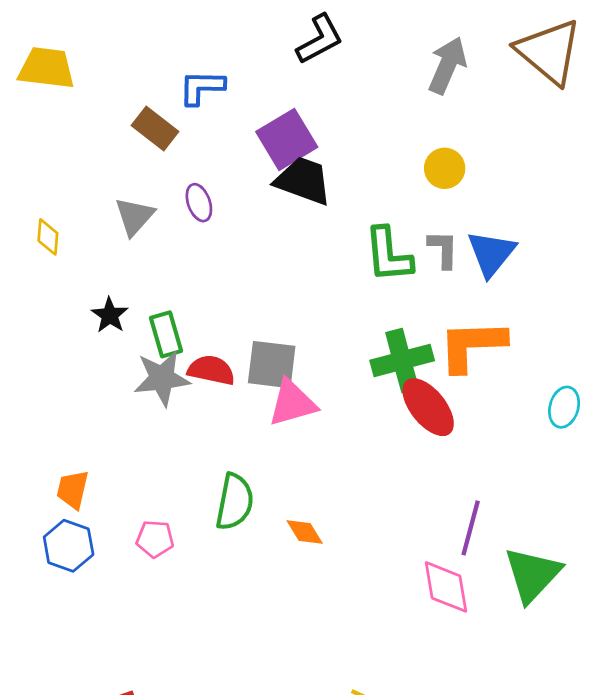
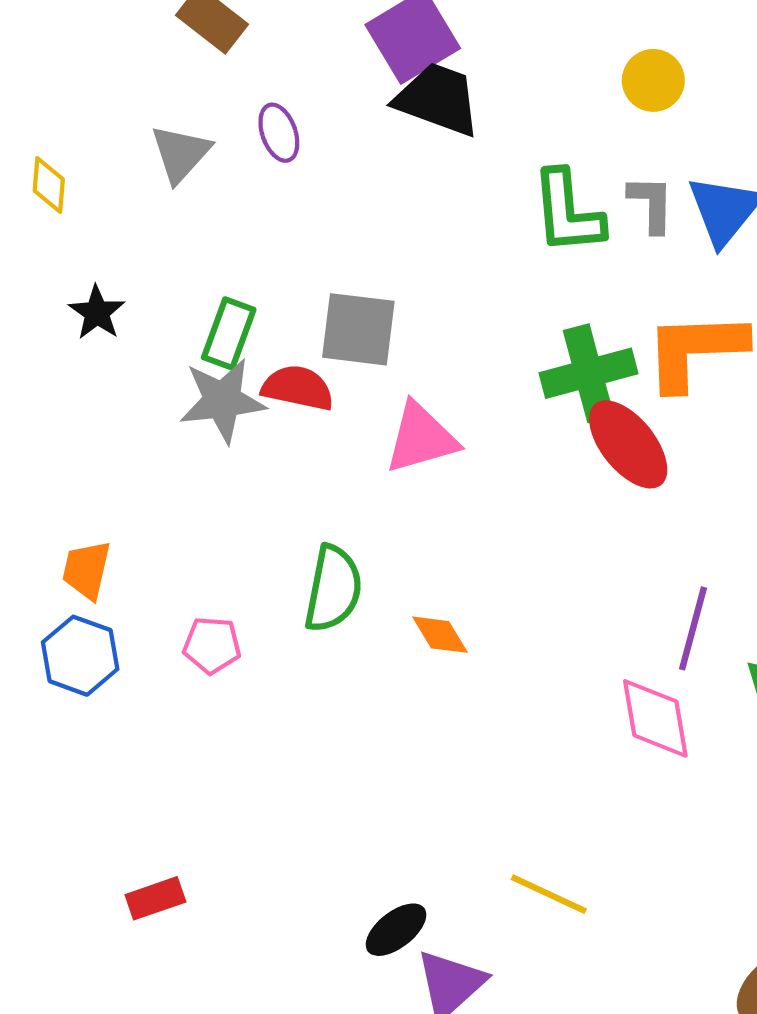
black star: (110, 315) -> (97, 313), moved
green rectangle: (166, 334) -> (229, 334), turned 36
gray square: (272, 365) -> (358, 329), moved

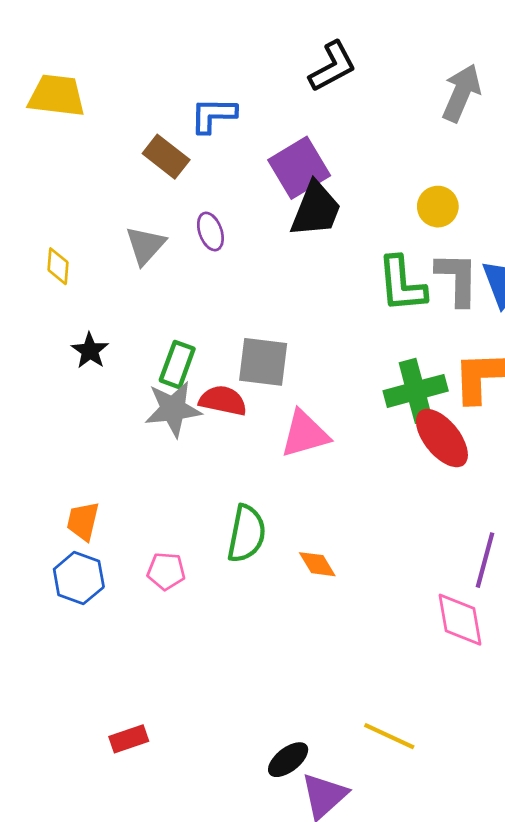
yellow circle: (653, 80) -> (438, 207), moved
black trapezoid: (438, 99) -> (316, 209), turned 92
gray L-shape: (651, 204) -> (457, 279), size x1.4

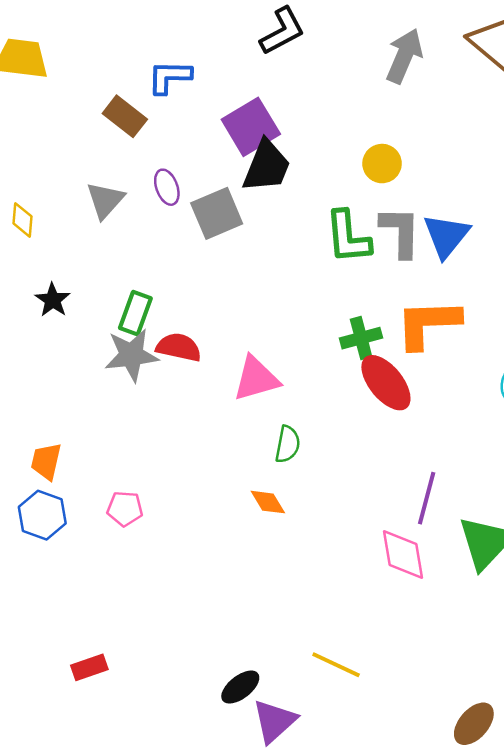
gray square: (263, 362) -> (217, 213), moved, turned -30
green cross: (416, 391) -> (361, 338), size x0.7
green semicircle: (246, 534) -> (288, 444), moved, size x0.7

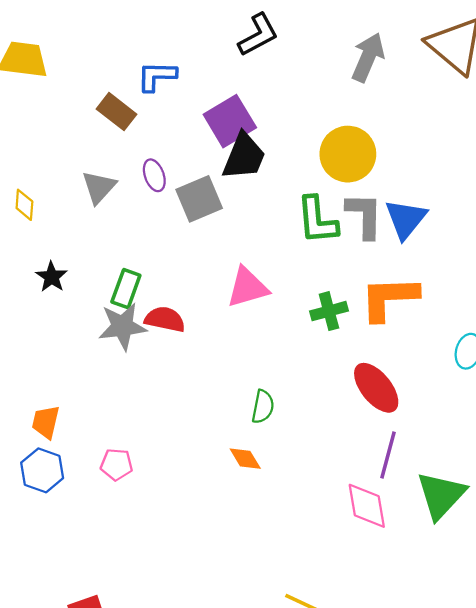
yellow circle: (382, 164) -> (348, 154), size x1.6
pink triangle: (256, 379) -> (248, 287), moved
red ellipse: (386, 383) -> (376, 388), moved

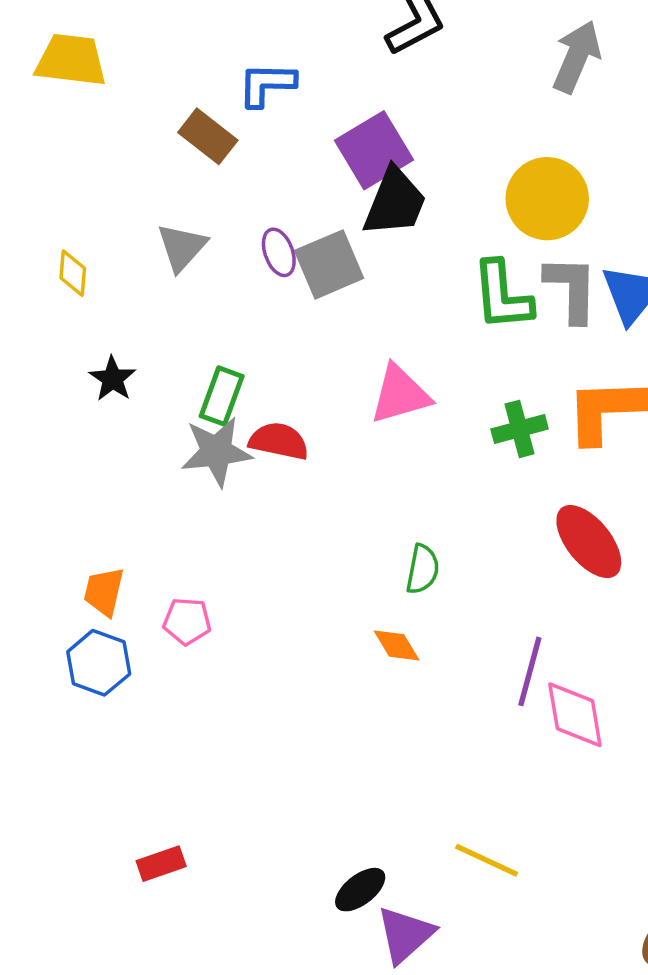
purple ellipse: (154, 175) -> (279, 252), moved
purple line: (388, 455) -> (530, 671), moved
pink pentagon: (117, 465) -> (187, 621), moved

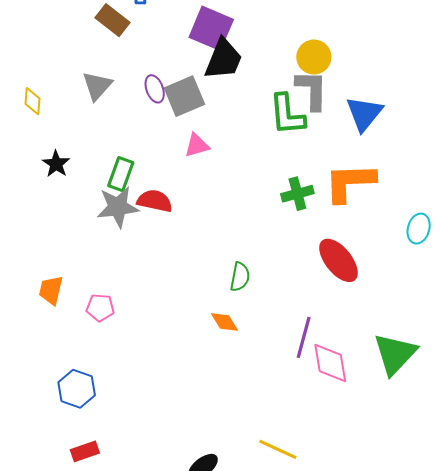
purple square: (374, 150) -> (211, 28), turned -36
yellow circle: (547, 199) -> (314, 57), size x0.7
gray L-shape: (571, 289) -> (312, 90), moved
pink triangle: (400, 394) -> (197, 145), moved, size x0.7
blue hexagon: (99, 663) -> (77, 389), moved

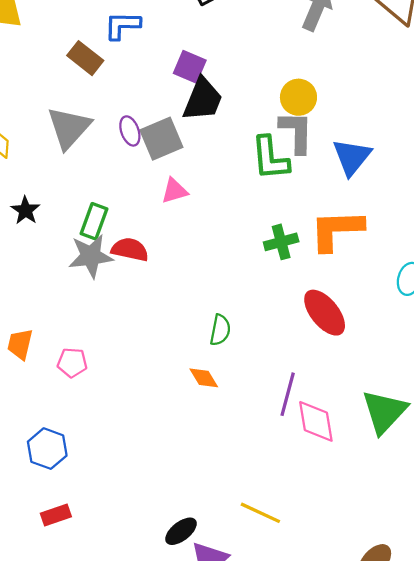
purple square: (211, 28) -> (190, 67), size x0.7
gray triangle: (97, 86) -> (69, 128), size x1.4

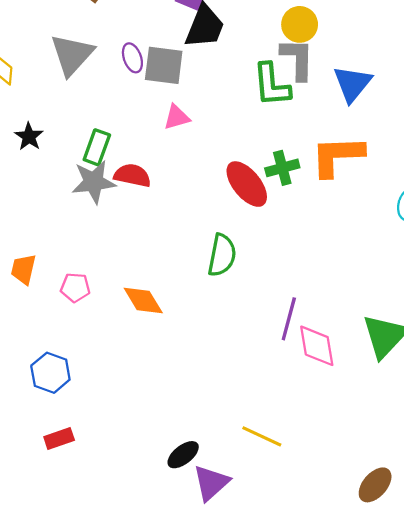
gray square: (161, 139) -> (164, 65), turned 30
red ellipse: (325, 313) -> (247, 184), moved
green semicircle: (220, 330) -> (222, 255), size x1.4
orange diamond: (204, 378) -> (143, 300), moved, size x1.4

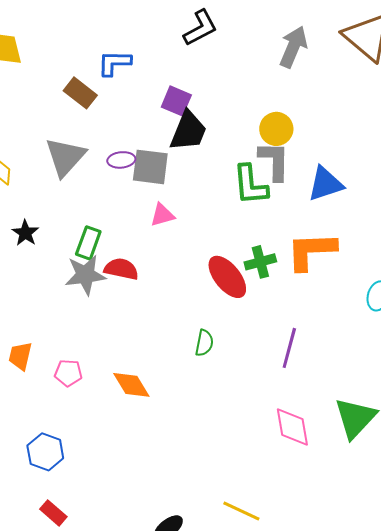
purple ellipse: (132, 58) -> (121, 160), turned -76
blue triangle: (352, 84) -> (325, 184), turned 33
green semicircle: (222, 255) -> (204, 343), size x0.7
purple line: (289, 319) -> (289, 348), moved
red rectangle: (59, 439) -> (53, 513), turned 60

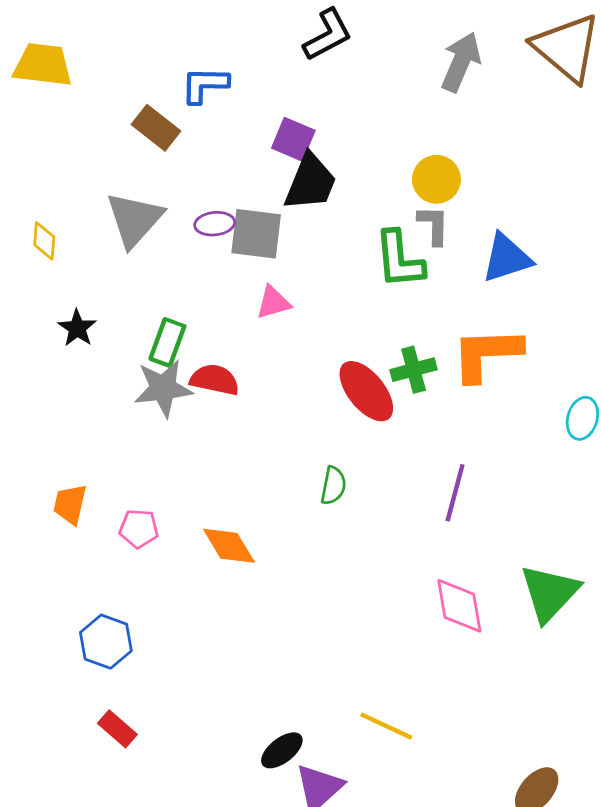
gray L-shape: (274, 161) -> (434, 225), size x0.7

